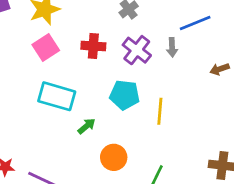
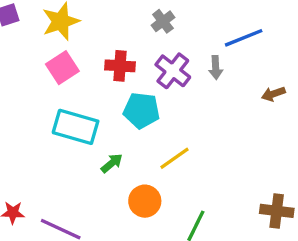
cyan pentagon: (125, 95) -> (141, 110), moved
yellow line: (160, 111) -> (174, 158), moved, turned 50

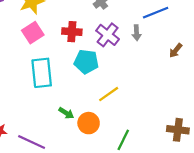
brown arrow: (273, 94) -> (176, 51), turned -32
cyan rectangle: (76, 127) -> (42, 73), turned 68
green arrow: (112, 163) -> (66, 113), moved, turned 72

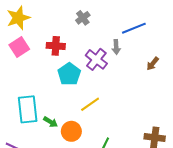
purple cross: (108, 35) -> (96, 59), moved
cyan pentagon: (86, 62) -> (69, 74), turned 30
cyan rectangle: (42, 73) -> (28, 109), moved

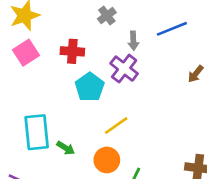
gray arrow: (116, 47) -> (133, 41), moved
orange circle: (71, 131) -> (107, 160), moved

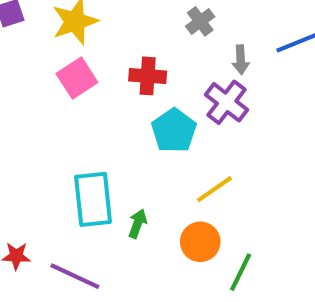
green arrow: (66, 148) -> (138, 224), turned -102

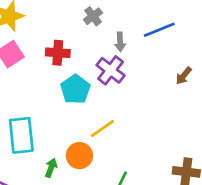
green arrow: (138, 224) -> (51, 168), moved
orange circle: (200, 242) -> (79, 156), moved

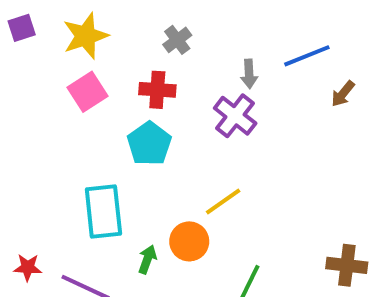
gray cross: (93, 16) -> (177, 40), moved
brown arrow: (184, 76) -> (343, 94), moved
cyan pentagon: (75, 89) -> (149, 144), moved

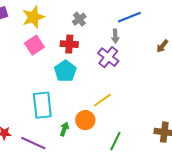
blue line: (307, 56) -> (129, 17), moved

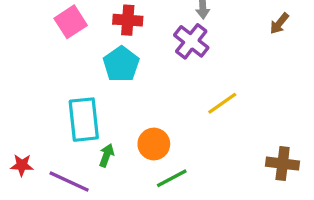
yellow line: (102, 100) -> (222, 103), moved
green arrow: (64, 129) -> (107, 155), moved
green line: (115, 141) -> (172, 178), moved, turned 36

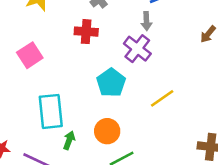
pink square: (71, 22) -> (30, 55), moved
cyan pentagon: (121, 64) -> (111, 83), moved

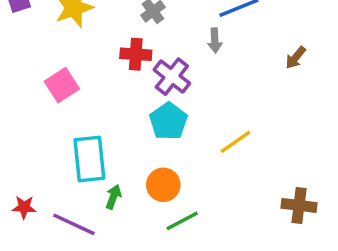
purple cross: (137, 49) -> (172, 77), moved

